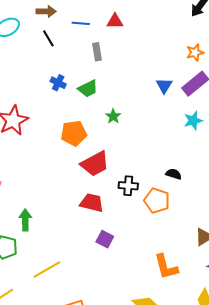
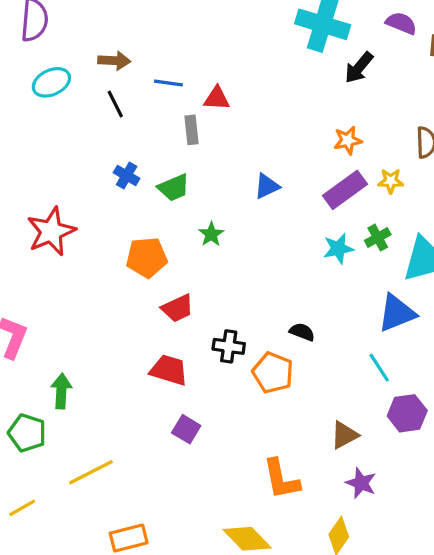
red triangle: (115, 21) -> (217, 98), moved
blue triangle: (164, 86) -> (267, 186), moved, turned 30
red trapezoid: (95, 164) -> (178, 308), size x0.7

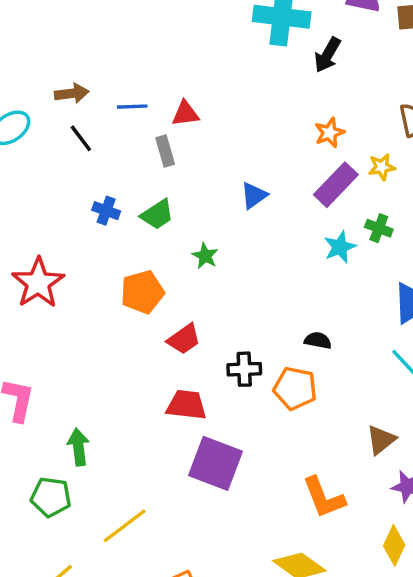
green cross: (378, 238) -> (379, 228), turned -30
purple square: (186, 429) -> (216, 463), size x1.8

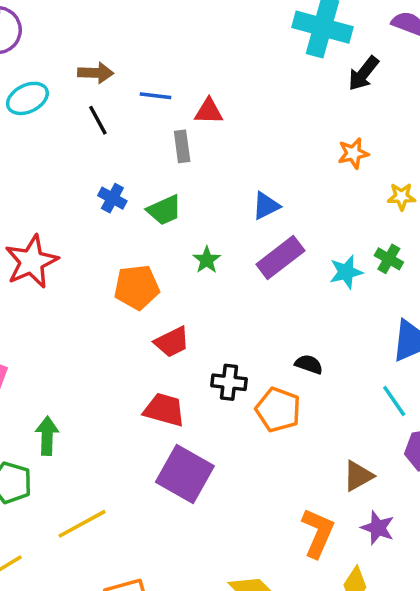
purple rectangle: (336, 185) -> (280, 257), moved
orange L-shape: (324, 498) -> (318, 533), moved, turned -144

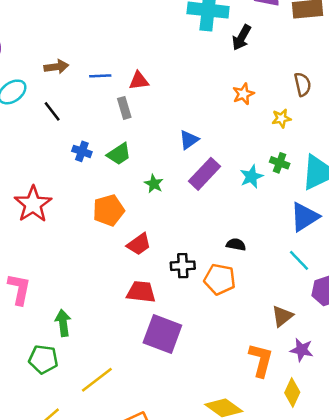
black line: (98, 120) -> (52, 111), moved

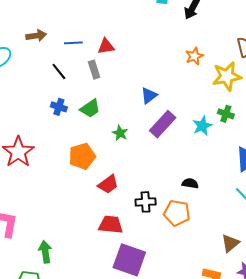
black line: (52, 111) -> (59, 72), moved
yellow star: (281, 118) -> (227, 76), size x1.8

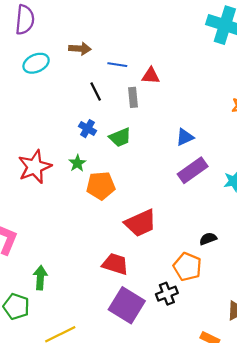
green star: (120, 133) -> (77, 163), moved
black semicircle: (190, 183) -> (208, 239), turned -42
red trapezoid: (108, 184) -> (141, 223), moved, size x1.4
black cross: (146, 202) -> (167, 294), moved, turned -30

